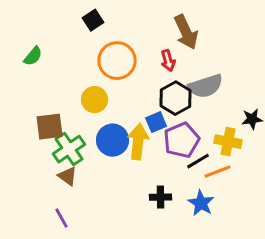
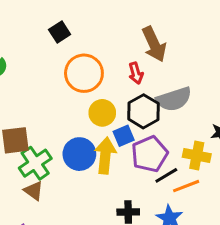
yellow circle: (95, 100) -> (102, 113), moved

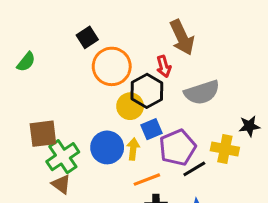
black square: (60, 32) -> (87, 37), moved
black hexagon: (143, 111) -> (147, 91), moved
yellow arrow: (105, 156) -> (133, 149), size x0.6
orange line: (186, 186) -> (147, 180), moved

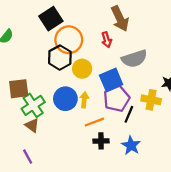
black square: (87, 37) -> (51, 19), size x1.5
black hexagon: (147, 91) -> (60, 58), moved
blue square: (151, 129) -> (111, 80), moved, size x1.5
black line: (194, 169) -> (129, 114), turned -36

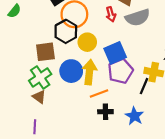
gray semicircle: (134, 59) -> (138, 17), moved
brown square: (19, 89) -> (45, 52), moved
yellow arrow: (84, 100) -> (89, 72), size x1.6
black line: (129, 114) -> (144, 86), moved
purple line: (28, 157) -> (35, 127), turned 32

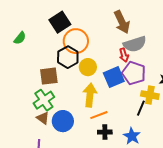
red arrow: (111, 14) -> (124, 55), moved
blue circle: (71, 71) -> (63, 121), moved
purple pentagon: (120, 71) -> (134, 73), moved, turned -30

